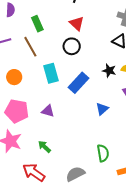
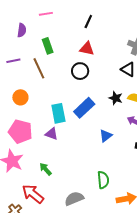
red triangle: (77, 23) -> (87, 49), turned -35
cyan rectangle: (51, 73) -> (58, 113), moved

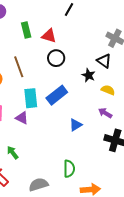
red triangle: (87, 49) -> (49, 36), moved
brown line: (39, 68) -> (19, 67), moved
black star: (116, 98) -> (89, 75), moved

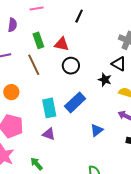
brown line: (19, 67) -> (34, 65), moved
purple triangle: (22, 118) -> (49, 134), moved

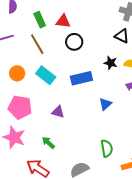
black star: (105, 80) -> (111, 63), moved
blue rectangle: (75, 102) -> (81, 78), turned 35
cyan rectangle: (49, 108) -> (46, 75), moved, turned -36

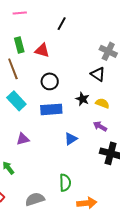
black circle: (74, 42) -> (50, 81), moved
purple triangle: (58, 112) -> (23, 139), turned -40

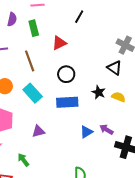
green rectangle: (19, 45) -> (34, 28), moved
red triangle: (42, 50) -> (59, 43), turned -42
purple arrow: (100, 126) -> (106, 130), moved

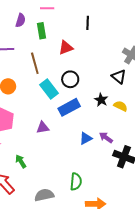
black line: (79, 17) -> (88, 23), turned -32
cyan rectangle: (33, 93) -> (49, 89), moved
blue rectangle: (67, 102) -> (69, 107), turned -30
purple triangle: (38, 131) -> (43, 128), moved

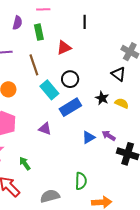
purple triangle: (43, 128) -> (45, 129), turned 32

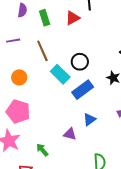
red triangle: (64, 48) -> (73, 18), moved
purple triangle: (45, 129) -> (70, 134), moved
blue triangle: (89, 137) -> (89, 119), moved

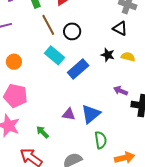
brown line: (42, 51) -> (48, 25), moved
black circle: (80, 62) -> (72, 31), moved
blue triangle: (89, 119) -> (91, 114), moved, size x1.5

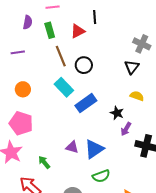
black triangle: (120, 28) -> (132, 67), turned 35
black star: (108, 55) -> (117, 113), moved
purple arrow: (121, 91) -> (126, 129), turned -88
green semicircle: (101, 140) -> (101, 176), turned 72

